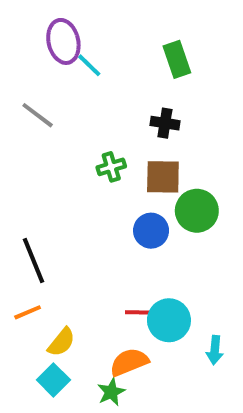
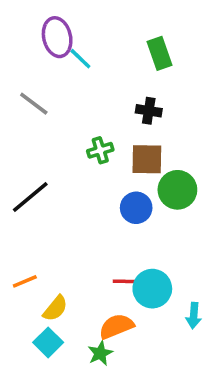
black line: (34, 261) -> (30, 197), moved, turned 72

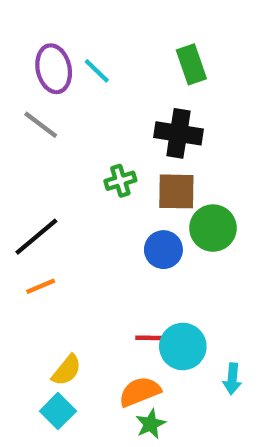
purple ellipse: (57, 37) -> (54, 69), moved
black cross: (149, 111) -> (179, 133), size x1.5
orange line: (25, 281) -> (41, 286), moved
green star: (100, 353) -> (151, 424), moved

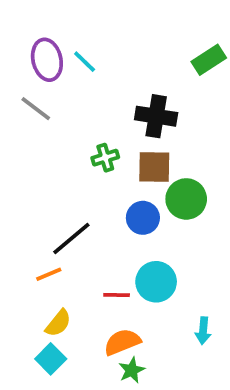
green rectangle: (191, 64) -> (209, 60), moved, turned 76
black line: (36, 237) -> (71, 238), moved
orange line: (41, 286) -> (49, 274), moved
red line: (151, 338) -> (117, 295), moved
cyan circle: (183, 346) -> (156, 282), moved

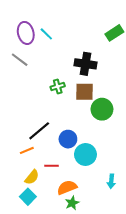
blue circle: (143, 218) -> (68, 139), moved
red line: (117, 295) -> (51, 166), moved

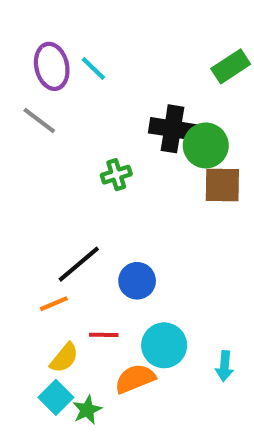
brown square: (84, 92) -> (222, 185), moved
green circle: (102, 109) -> (206, 145), moved
cyan circle: (85, 155) -> (164, 345), moved
green star: (72, 203) -> (87, 410), moved

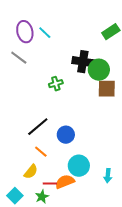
orange line: (54, 304) -> (41, 152), moved, turned 64
red line: (104, 335) -> (50, 184), moved
cyan square: (56, 397) -> (15, 196), moved

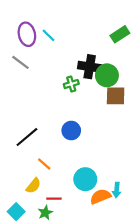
green cross: (56, 84) -> (71, 84), moved
black line: (38, 127) -> (27, 137), moved
blue circle: (66, 135) -> (71, 131), moved
orange semicircle: (65, 182) -> (100, 196), moved

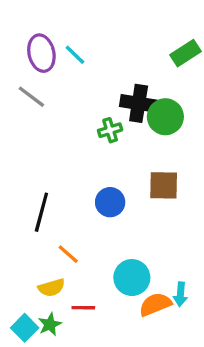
brown square: (116, 96) -> (164, 185), moved
black line: (27, 137) -> (41, 212), turned -35
yellow semicircle: (33, 186) -> (51, 288), turned 35
green star: (45, 213) -> (50, 324), moved

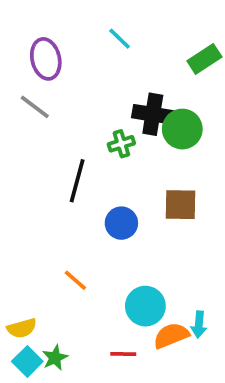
cyan line: (75, 55) -> (120, 39), moved
black line: (41, 212) -> (77, 181), moved
yellow semicircle: (51, 288) -> (22, 328), moved
red line: (83, 308) -> (123, 354), moved

